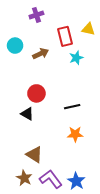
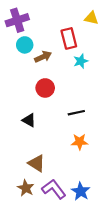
purple cross: (36, 15) -> (17, 20), moved, size x1.5
yellow triangle: (88, 29) -> (91, 18), moved
cyan circle: (15, 46) -> (25, 45), moved
red circle: (36, 93) -> (45, 88), moved

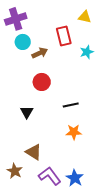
cyan star: (81, 61) -> (87, 52), moved
black triangle: (29, 120) -> (27, 112), turned 32
brown star: (26, 188) -> (15, 171), moved

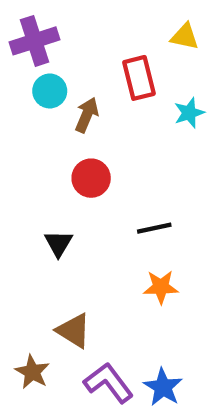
brown arrow: (40, 53) -> (87, 115), turned -42

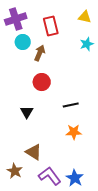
red rectangle: (139, 78) -> (51, 26), moved
cyan star: (189, 113) -> (87, 44), moved

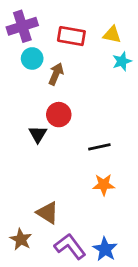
yellow triangle: (85, 17) -> (112, 35), moved
red rectangle: (51, 26) -> (71, 36), turned -66
black triangle: (27, 112) -> (38, 134), moved

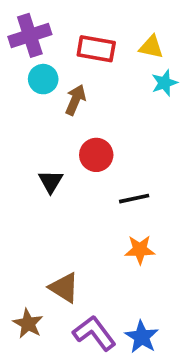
red circle: (59, 115) -> (96, 155), moved

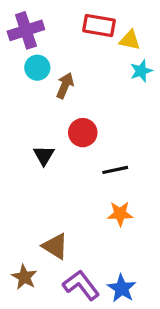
red rectangle: (96, 49) -> (99, 25), moved

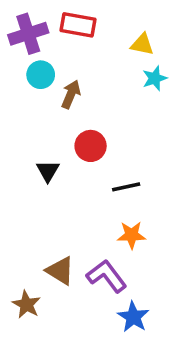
red rectangle: (99, 25) -> (78, 25), moved
purple L-shape: (81, 285) -> (107, 276), moved

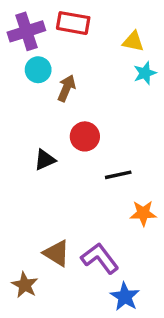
black triangle: (48, 171) -> (45, 160), turned 35
orange star: (131, 235) -> (143, 213), moved

